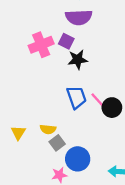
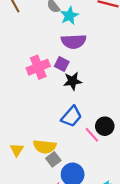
blue trapezoid: (76, 97) -> (71, 117), turned 60
pink line: (98, 101) -> (92, 135), moved
yellow semicircle: (48, 129) -> (45, 147), size x1.5

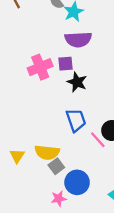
purple square: (62, 64) -> (66, 64), turned -32
black star: (73, 81) -> (77, 82), turned 30
blue trapezoid: (71, 117) -> (76, 120), turned -60

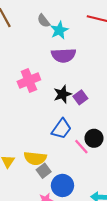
purple square: (66, 64) -> (80, 97), moved, turned -32
black star: (77, 82) -> (62, 94), turned 30
blue trapezoid: (76, 120) -> (61, 129), turned 55

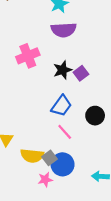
pink line: (81, 147) -> (65, 132), moved
yellow semicircle: (35, 158) -> (32, 156), moved
gray square: (44, 171) -> (49, 158), moved

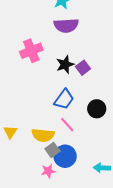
yellow semicircle: (32, 156) -> (43, 135), moved

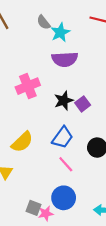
yellow semicircle: (43, 135) -> (22, 142), moved, turned -50
gray square: (52, 150) -> (33, 208), moved, turned -32

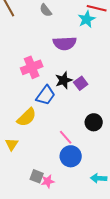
cyan star: (60, 32) -> (87, 19), moved
blue trapezoid: (62, 137) -> (46, 95), moved
blue circle: (64, 198) -> (71, 156), moved

